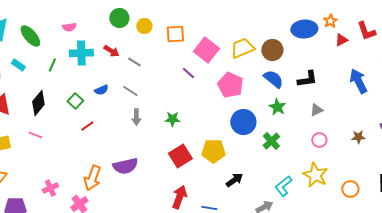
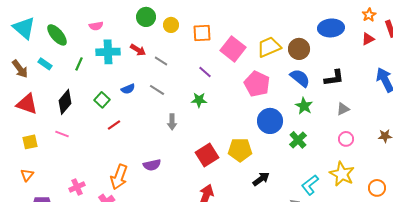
orange star: (330, 21) -> (369, 15), moved
purple line: (188, 73) -> (205, 72), moved
gray arrow: (136, 117) -> (172, 122), moved
green star: (172, 119) -> (199, 100), moved
purple semicircle: (125, 166) -> (152, 165), size x0.7

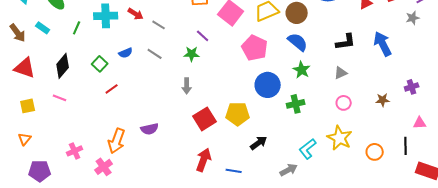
black L-shape: (334, 78) -> (346, 42), moved
green star: (199, 100) -> (192, 54), moved
gray arrow: (172, 122) -> (187, 86), moved
green cross: (298, 140) -> (296, 104), turned 30

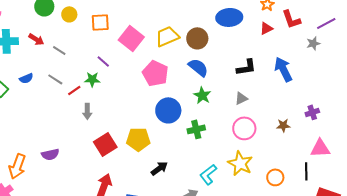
red line: (112, 89) -> (74, 90), moved
pink circle: (344, 103) -> (244, 128), size x1.5
pink triangle: (420, 123) -> (320, 148), size x1.5

